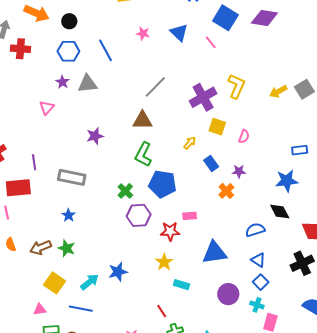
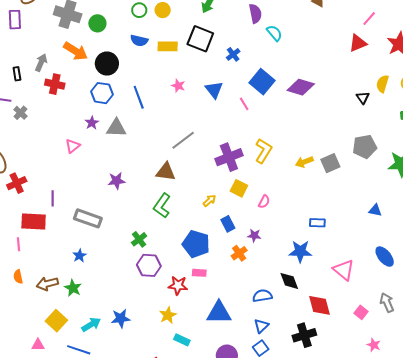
black circle: (69, 21) -> (107, 64), size x1.5
blue pentagon: (163, 184) -> (196, 244), moved
blue triangle: (258, 260) -> (261, 326), turned 35

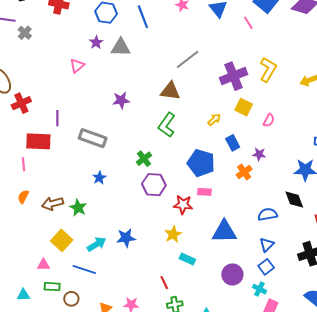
blue star: (79, 256) -> (99, 178), moved
orange semicircle: (18, 277) -> (23, 197), turned 40

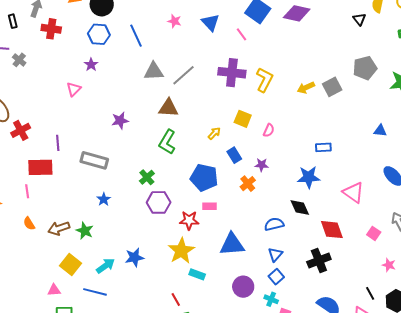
gray triangle: (121, 47) -> (154, 71), moved
purple cross: (233, 76) -> (232, 73), moved, turned 32
orange semicircle: (23, 197) -> (29, 224), turned -56
yellow star: (173, 234) -> (181, 251), size x1.5

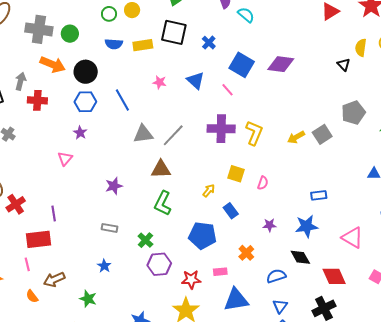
gray rectangle: (94, 160) -> (110, 228), moved, size x0.6
purple star: (262, 165) -> (270, 225), moved
orange cross: (248, 184) -> (246, 253), moved
pink rectangle: (209, 206) -> (220, 272), moved
brown arrow: (59, 228) -> (54, 280), moved

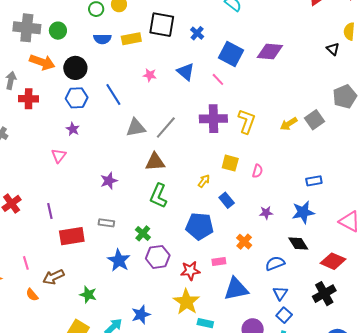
red rectangle: (38, 239) -> (72, 236), moved
blue star: (104, 266) -> (119, 260), moved, size x1.6
red diamond: (334, 276) -> (333, 261), turned -40

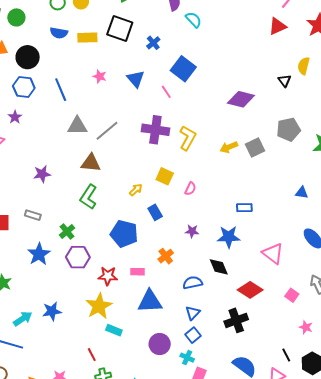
purple diamond: (270, 51) -> (241, 99), moved

